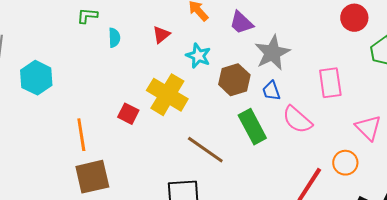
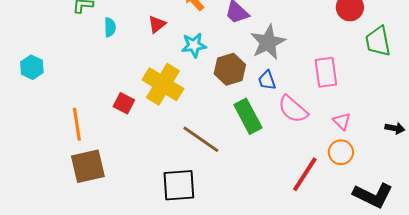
cyan star: (198, 56) -> (194, 45), turned -30
cyan hexagon: (36, 78) -> (32, 67), size x0.7
pink triangle: (368, 128) -> (342, 121), moved, size x0.7

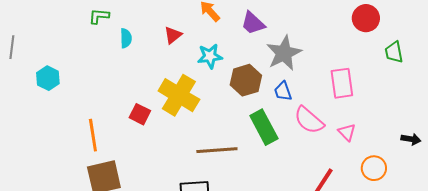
green trapezoid: (378, 41) -> (394, 52), size x0.7
pink triangle: (342, 121) -> (347, 132), moved
brown line: (201, 139) -> (217, 150), turned -39
orange circle: (341, 152) -> (374, 168), moved

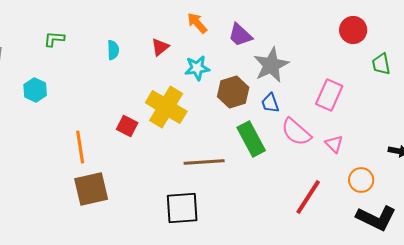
green L-shape: (99, 16) -> (54, 39), moved
pink rectangle: (342, 83) -> (329, 95), turned 32

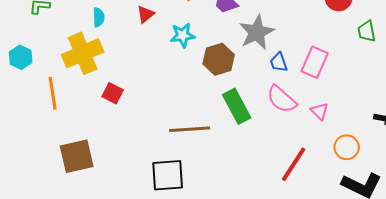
blue trapezoid: (270, 103) -> (279, 62), moved
yellow cross: (166, 107) -> (83, 53), moved, turned 36
orange line: (80, 147) -> (53, 93), moved

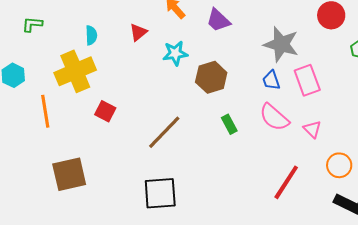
gray star: (257, 32) -> (281, 44), moved, turned -30
pink rectangle: (315, 62) -> (307, 80), turned -44
green rectangle: (237, 106) -> (229, 124), size x0.6
brown line: (190, 129) -> (164, 132), moved, turned -42

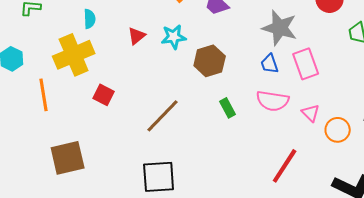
red triangle: (138, 32) -> (137, 36), moved
pink semicircle: (274, 117) -> (273, 101), turned -32
orange circle: (339, 165) -> (338, 130), moved

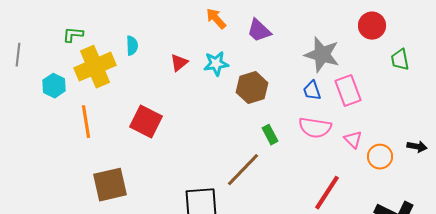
yellow cross: (74, 55) -> (95, 67), moved
red square: (104, 95) -> (146, 122), size x1.5
brown line: (163, 116) -> (243, 170), moved

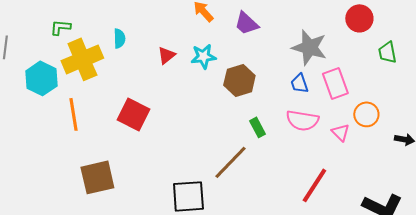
cyan hexagon: (54, 86) -> (41, 78), size x1.4
orange circle: (380, 157) -> (366, 114), moved

